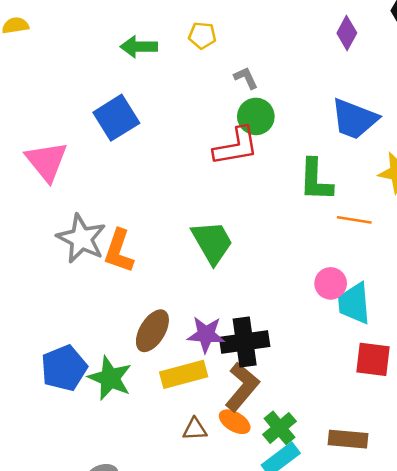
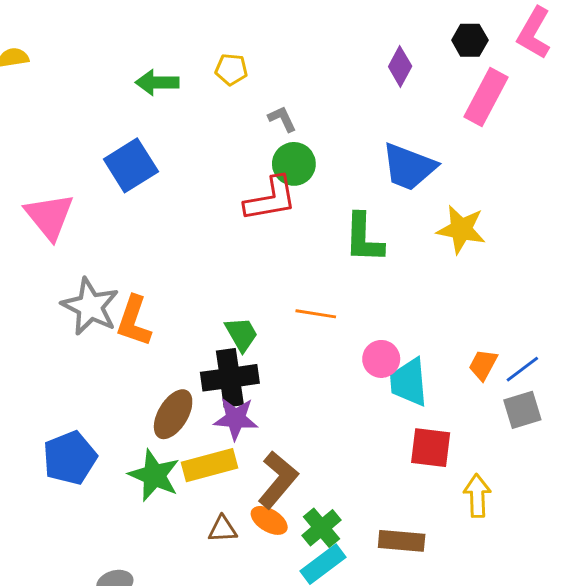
orange line: (354, 220) -> (316, 314), moved
green trapezoid: (212, 242) -> (241, 334), moved, size x0.7
black cross: (245, 342) -> (230, 378), moved
green star: (110, 378) -> (154, 475), moved

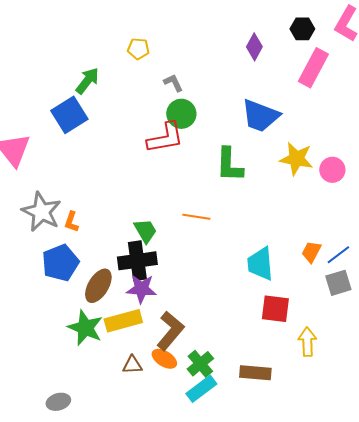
green arrow: (157, 82) -> (87, 81), moved, turned 128
orange L-shape: (134, 321) -> (71, 222), size x0.6
pink circle: (381, 359) -> (332, 170), moved
blue pentagon: (70, 458) -> (60, 263), moved

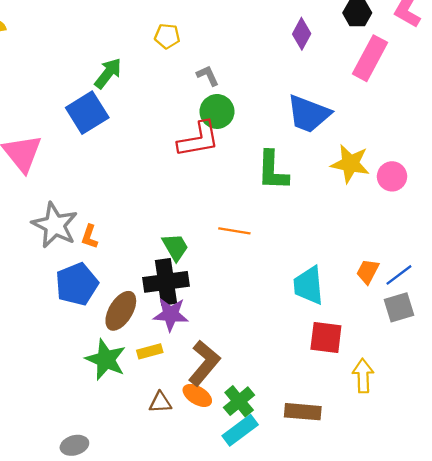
yellow rectangle: (123, 321) -> (150, 351), size x0.6

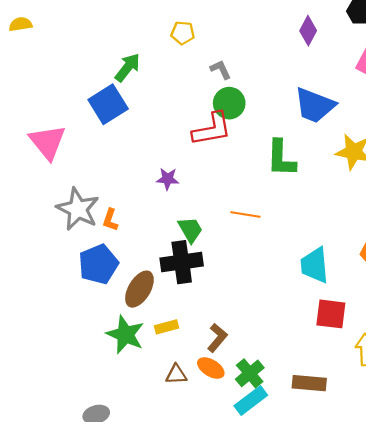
purple star: (171, 314) -> (168, 179), moved, size x0.7
brown L-shape: (204, 363) -> (217, 338), size x0.7

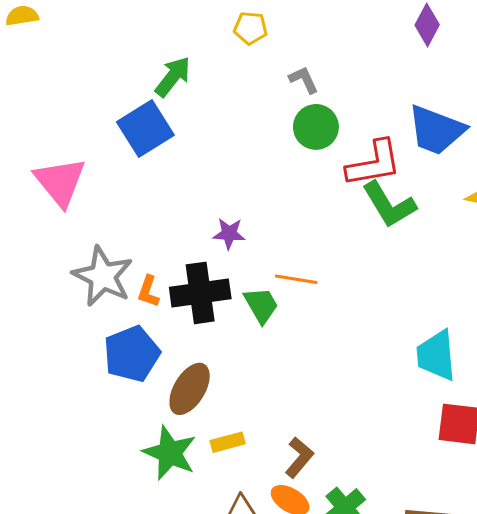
red L-shape: (212, 129) -> (374, 164), moved
green L-shape: (281, 158) -> (389, 205), turned -33
orange line: (245, 214) -> (296, 279), moved
black cross: (182, 262) -> (200, 293), moved

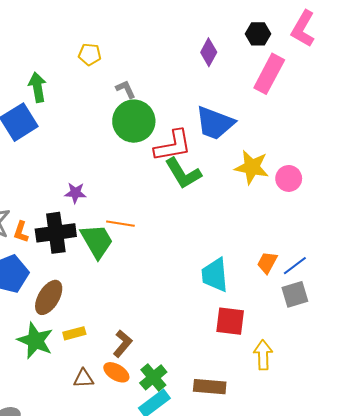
green arrow: (173, 77) -> (37, 87), turned -48
green circle: (316, 127) -> (134, 121), size x1.4
green trapezoid: (261, 305) -> (97, 241), size x1.4

